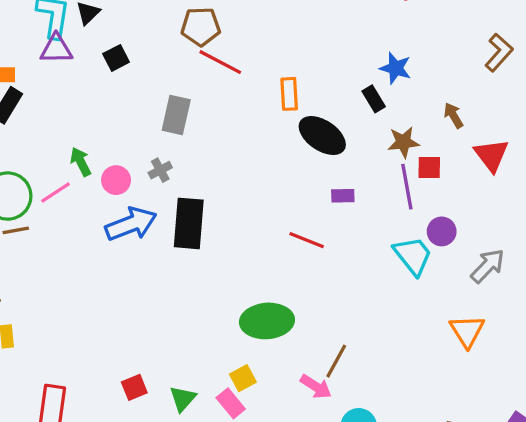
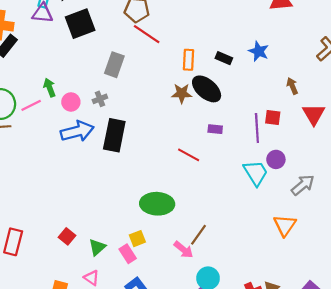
black square: (116, 58) -> (80, 24), size x1.8
black rectangle: (374, 99) -> (224, 58), moved, turned -42
brown star: (403, 142) -> (182, 93), moved
red square: (134, 387) -> (67, 236), turned -35

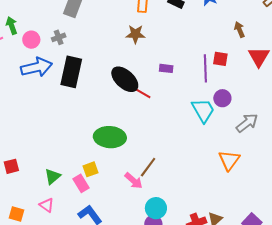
black ellipse: (207, 89) -> (125, 79), moved
red square: (67, 236) -> (11, 166), moved, turned 35

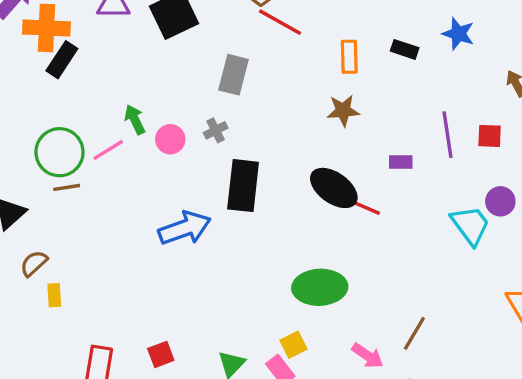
blue arrow: (37, 67) -> (185, 228), moved
purple line: (205, 68) -> (448, 135), moved
brown line: (148, 167) -> (414, 333), moved

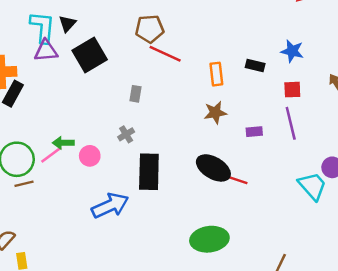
gray rectangle: (233, 75) -> (135, 94), size x0.6
green arrow: (135, 119) -> (63, 143), moved, turned -60
red square: (490, 136) -> (292, 90), moved
pink circle: (170, 139) -> (90, 156), moved
purple rectangle: (401, 162) -> (254, 132), moved

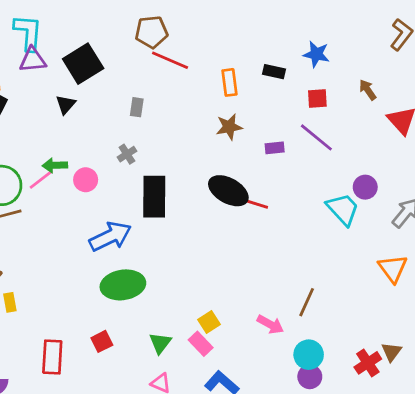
black triangle: (67, 24) -> (66, 104), moved
purple line: (291, 123) -> (316, 137), turned -36
green ellipse: (209, 239) -> (123, 285), moved

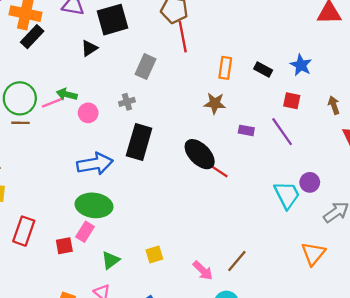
red line: (170, 60) -> (183, 37), turned 40
gray rectangle: (137, 107) -> (145, 67), size x1.5
pink rectangle: (201, 344) -> (85, 232), moved, turned 60
red rectangle: (52, 357) -> (24, 231), moved

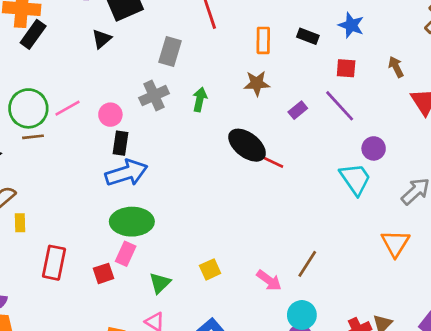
green arrow: (67, 94) -> (200, 99), moved, turned 96
gray cross: (127, 102) -> (154, 96), size x1.5
purple rectangle: (246, 130) -> (298, 110), turned -42
black rectangle: (139, 142) -> (120, 143), moved, size x0.6
purple circle: (310, 182) -> (374, 148), moved

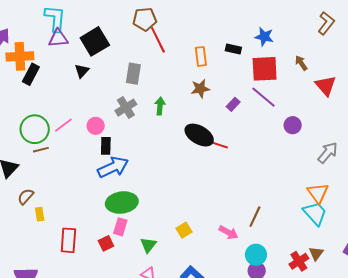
red square: (346, 68) -> (265, 69), size x1.8
cyan trapezoid: (355, 179) -> (315, 213), moved

